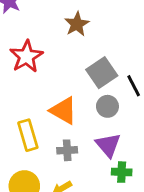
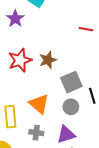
brown star: (77, 24) -> (48, 60), moved
purple triangle: (108, 145) -> (66, 134), turned 42

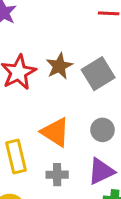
gray square: (71, 82) -> (98, 74), moved

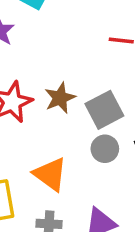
gray circle: (102, 130) -> (105, 149), moved

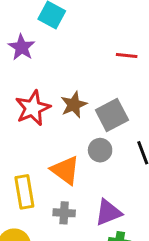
gray circle: (105, 149) -> (100, 150), moved

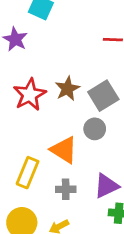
yellow rectangle: (24, 192) -> (28, 173), turned 36

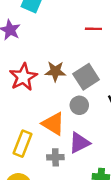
brown star: (67, 89) -> (55, 71), turned 30
purple triangle: (106, 186) -> (79, 143), moved

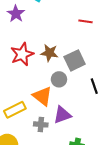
gray circle: (79, 105) -> (59, 79), moved
yellow rectangle: (23, 144) -> (15, 110), turned 35

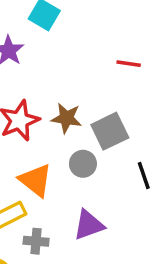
orange triangle: (42, 96) -> (36, 180), moved
gray cross: (41, 124) -> (36, 241), moved

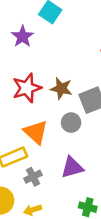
gray cross: (36, 241) -> (33, 177), turned -36

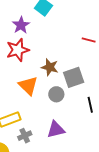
red star: (27, 88) -> (18, 50), moved
orange triangle: (36, 132) -> (28, 86), moved

